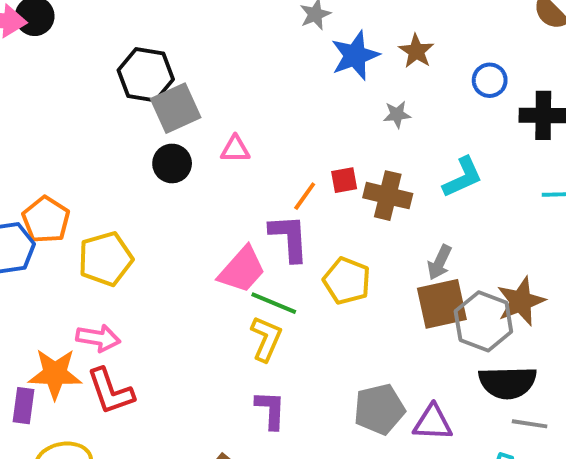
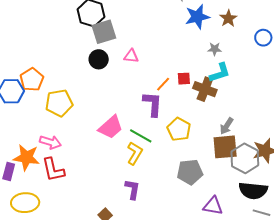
cyan L-shape: (463, 177) -> (220, 73), moved
pink trapezoid: (242, 270) -> (111, 127), moved
gray pentagon: (379, 409) -> (190, 172), moved

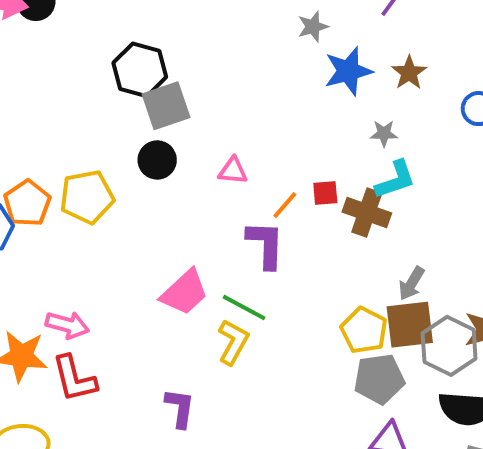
pink triangle: (131, 56) -> (233, 171), moved
yellow pentagon: (59, 103) -> (87, 197), moved
yellow pentagon: (179, 129) -> (364, 330), moved
gray pentagon: (190, 172) -> (379, 379), moved
purple L-shape: (132, 189) -> (180, 408), moved

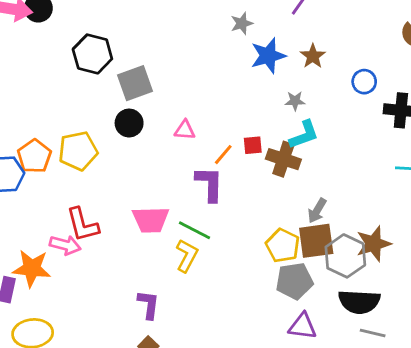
black hexagon: (140, 70) -> (92, 54), moved
pink trapezoid: (184, 292) -> (151, 220), turned 42
red L-shape: (74, 379) -> (83, 225), moved

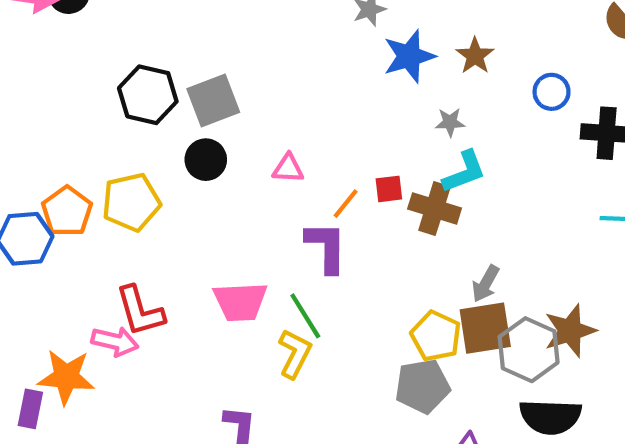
black hexagon: (92, 54) -> (148, 95), moved
green line: (194, 230) -> (305, 316), turned 32
gray pentagon: (294, 281) -> (422, 386), moved

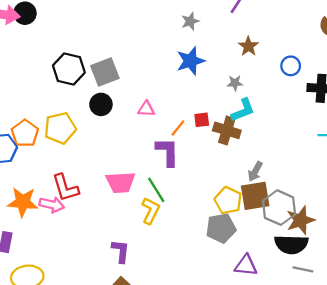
blue star: (409, 56) -> (191, 61), moved
brown star: (570, 331) -> (301, 220), moved
orange star: (66, 377) -> (23, 202), moved

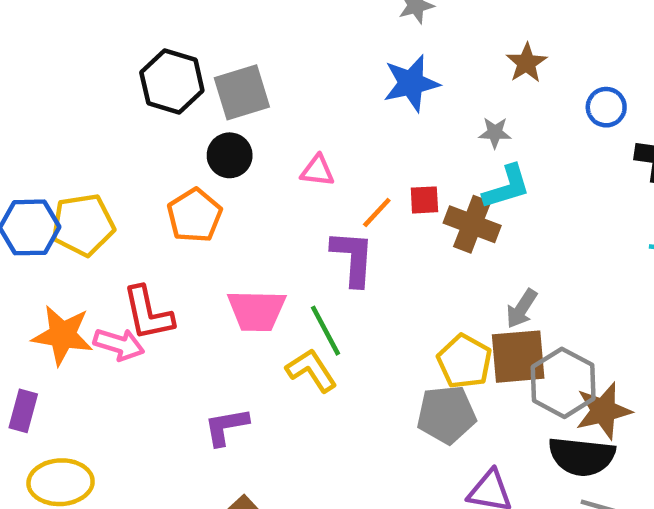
yellow pentagon: (60, 128) -> (83, 225), moved
orange pentagon: (25, 133) -> (195, 215), moved
yellow L-shape: (151, 211) -> (311, 370), turned -64
purple L-shape: (121, 251) -> (226, 427), moved, turned -110

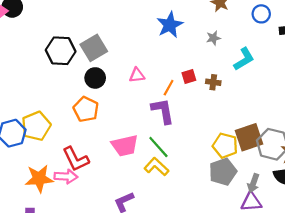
cyan L-shape: (507, 187) -> (244, 59), moved
brown cross: (472, 224) -> (213, 82), size x0.6
gray arrow: (522, 309) -> (253, 183), moved

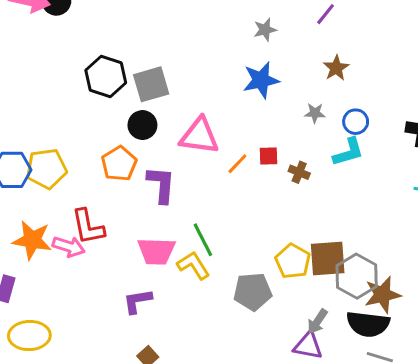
blue circle: (261, 14) -> (356, 122), moved
pink triangle: (137, 75) -> (199, 136), size x1.8
purple L-shape: (163, 111) -> (161, 185), moved
pink trapezoid: (125, 146) -> (156, 251), moved
gray pentagon: (223, 172) -> (253, 292), moved

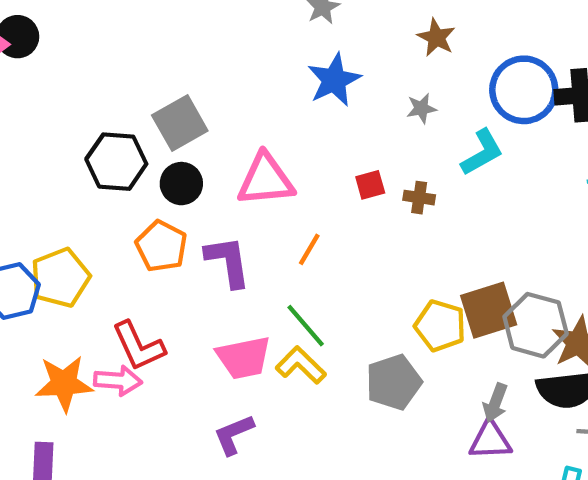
black hexagon: (106, 77) -> (116, 162), moved
blue circle: (356, 122) -> (524, 90), moved, size x1.8
orange line: (237, 164) -> (309, 249), moved

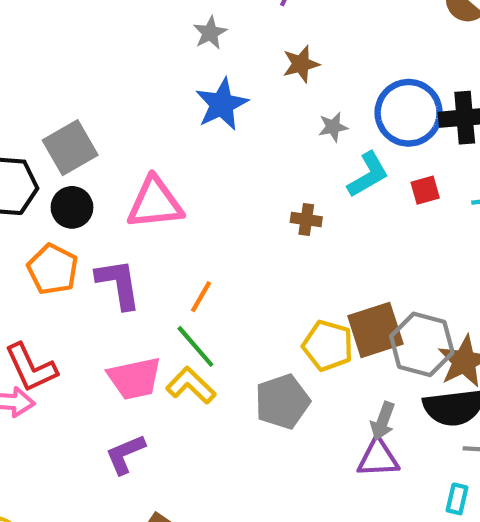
brown star: (436, 38) -> (301, 64), moved, turned 30
gray star: (421, 108) -> (333, 127), moved
red square: (370, 185) -> (425, 190), moved
orange line: (309, 249) -> (201, 297), moved

